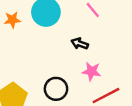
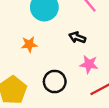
orange star: (12, 20) -> (29, 44), moved

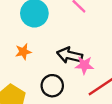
black arrow: (77, 37) -> (70, 55), moved, size x1.5

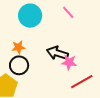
black circle: (52, 86) -> (19, 65), moved

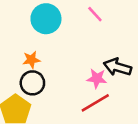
black arrow: (57, 53) -> (118, 67), moved
red line: (82, 82) -> (95, 103), moved

